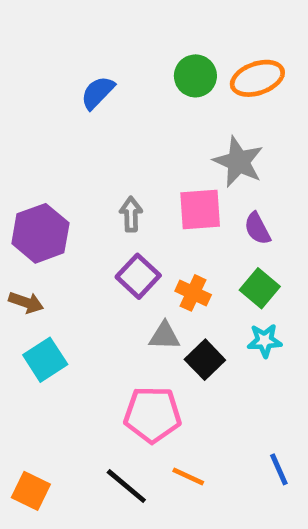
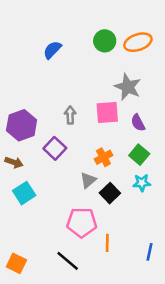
purple square: (138, 276) -> (55, 148), moved
orange cross: (193, 293) -> (103, 157), turned 36
gray triangle: (164, 336) -> (88, 180), turned -42
blue line: (279, 469) -> (149, 252), turned 36
orange line: (188, 477) -> (107, 243), moved, turned 66

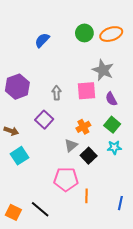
purple hexagon: (22, 125) -> (17, 87), moved
black line: (68, 261) -> (40, 209), moved

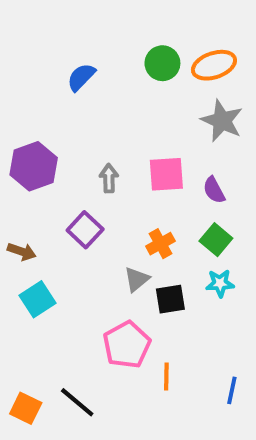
gray star: (103, 70) -> (222, 121), moved
black square: (89, 156) -> (170, 299), turned 35
pink pentagon: (66, 179) -> (127, 345), turned -30

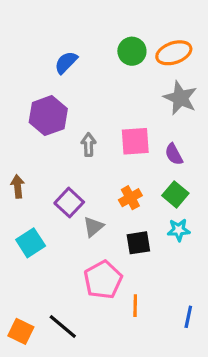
purple hexagon: (34, 166) -> (48, 116), moved
purple square: (85, 230) -> (69, 203), moved
brown arrow: (22, 252) -> (18, 186), moved, turned -115
gray triangle: (137, 279) -> (93, 227), moved

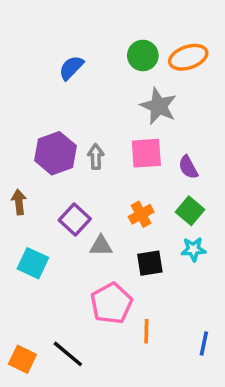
gray star: (180, 98) -> (159, 106), moved
purple hexagon: (48, 116) -> (56, 153), moved
gray triangle: (93, 227) -> (101, 246), turned 40
cyan square: (31, 243) -> (33, 263), turned -32

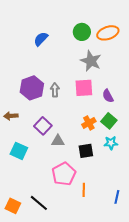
brown arrow: (19, 202) -> (11, 116), turned -88
orange cross: (141, 214) -> (89, 123), moved

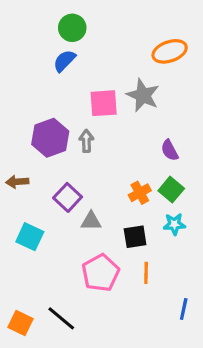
green circle: (82, 32) -> (72, 28), moved
pink square: (84, 88) -> (104, 103), moved
orange line: (84, 190) -> (146, 273), moved

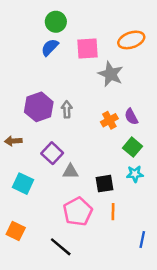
pink square: (104, 103) -> (87, 49), moved
orange cross: (140, 193) -> (109, 120), moved
black line: (61, 318) -> (61, 247), moved
orange square: (20, 323) -> (16, 231), moved

